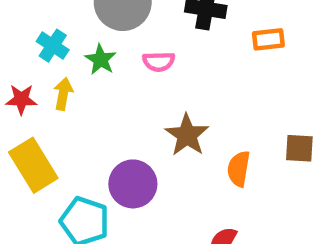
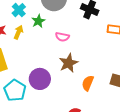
pink semicircle: (159, 62) -> (62, 37), moved

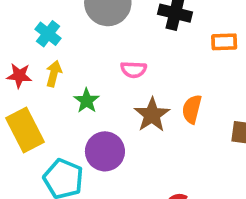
green star: (38, 21) -> (87, 101), moved
orange semicircle: (88, 83) -> (192, 109), moved

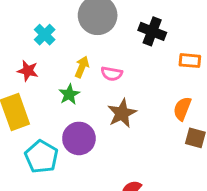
yellow arrow: (54, 74) -> (82, 67), moved
red star: (19, 76) -> (28, 71), moved
orange semicircle: (192, 109) -> (182, 109), moved

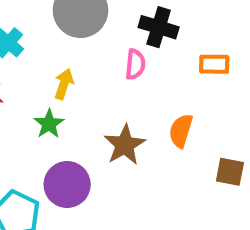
pink semicircle: (112, 74) -> (135, 64), moved, turned -90
orange semicircle: (182, 109) -> (181, 131), moved

